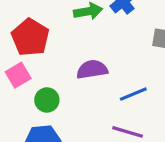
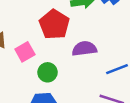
red pentagon: (30, 37) -> (54, 24), moved

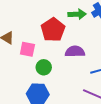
pink square: (25, 52) -> (27, 49), turned 35

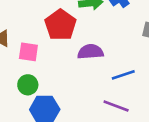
green circle: (44, 67) -> (28, 85), moved

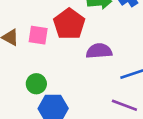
pink square: (28, 52) -> (38, 35), moved

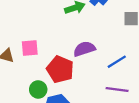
red pentagon: (69, 24) -> (60, 69), moved

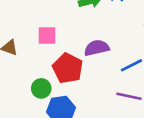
pink square: (30, 48) -> (47, 35), moved

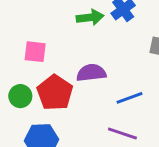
green circle: (41, 88) -> (20, 96), moved

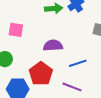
red pentagon: (55, 93) -> (41, 74), moved

